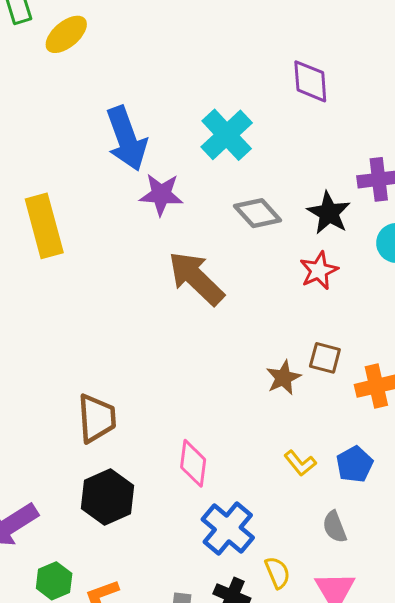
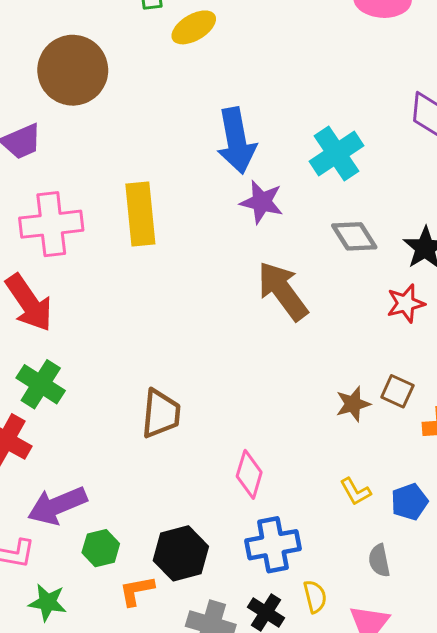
black hexagon: (107, 497) -> (181, 553), moved
blue cross: (228, 529) -> (273, 545), turned 30
green hexagon: (54, 581) -> (101, 548), moved

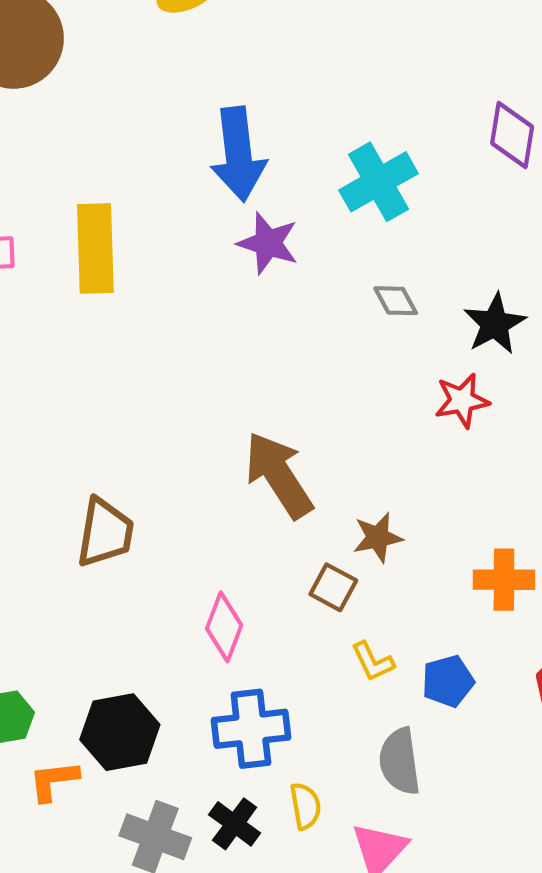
gray diamond: (354, 236) -> (396, 301), size x0.7
brown arrow: (283, 291) -> (279, 475), moved
brown square: (397, 391) -> (333, 587), moved
gray semicircle: (379, 561) -> (400, 761), size x1.4

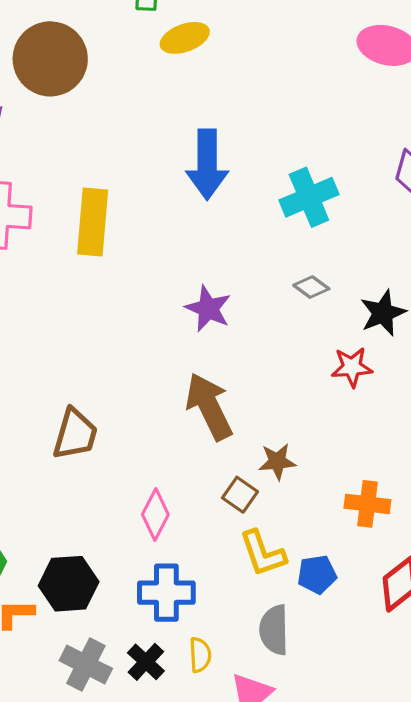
purple star: (268, 243) -> (208, 309), moved
gray diamond: (396, 301) -> (311, 287), turned -32
yellow L-shape: (373, 662) -> (263, 553), size x1.5

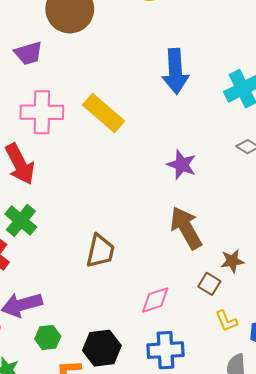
yellow rectangle: (93, 222) -> (104, 113), turned -51
pink diamond: (155, 515) -> (155, 300), turned 48
yellow L-shape: (263, 553) -> (226, 321), size x0.7

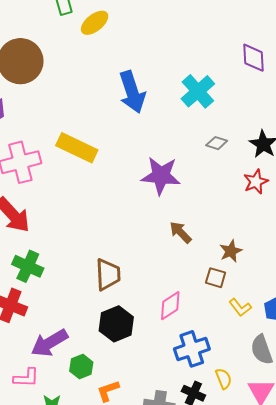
purple star: (182, 165) -> (161, 176), size x1.4
brown arrow: (186, 228) -> (180, 232), size x0.6
black hexagon: (102, 348) -> (116, 324), moved

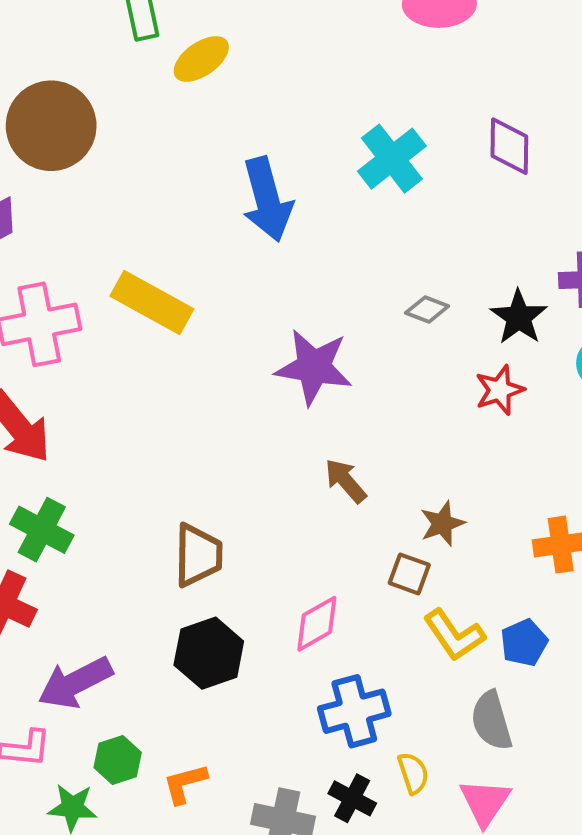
cyan cross: (198, 91) -> (392, 159), moved
yellow L-shape: (240, 307) -> (454, 635), size x1.4
green hexagon: (81, 367) -> (118, 760), moved

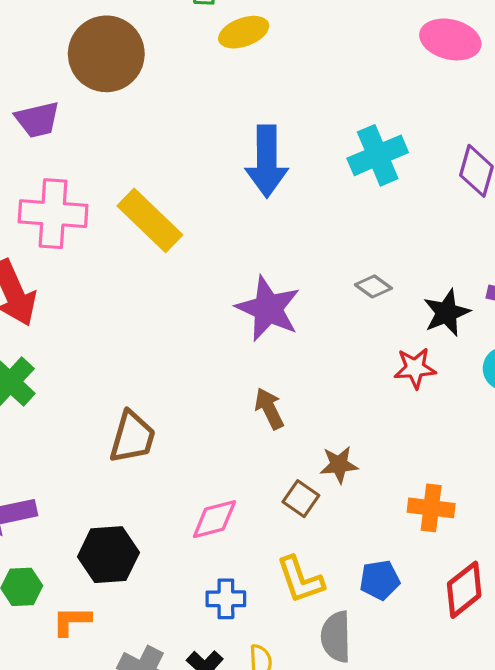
yellow L-shape: (454, 635) -> (300, 580), moved
black hexagon: (209, 653) -> (108, 555), moved
blue cross: (354, 711) -> (226, 599), size x0.7

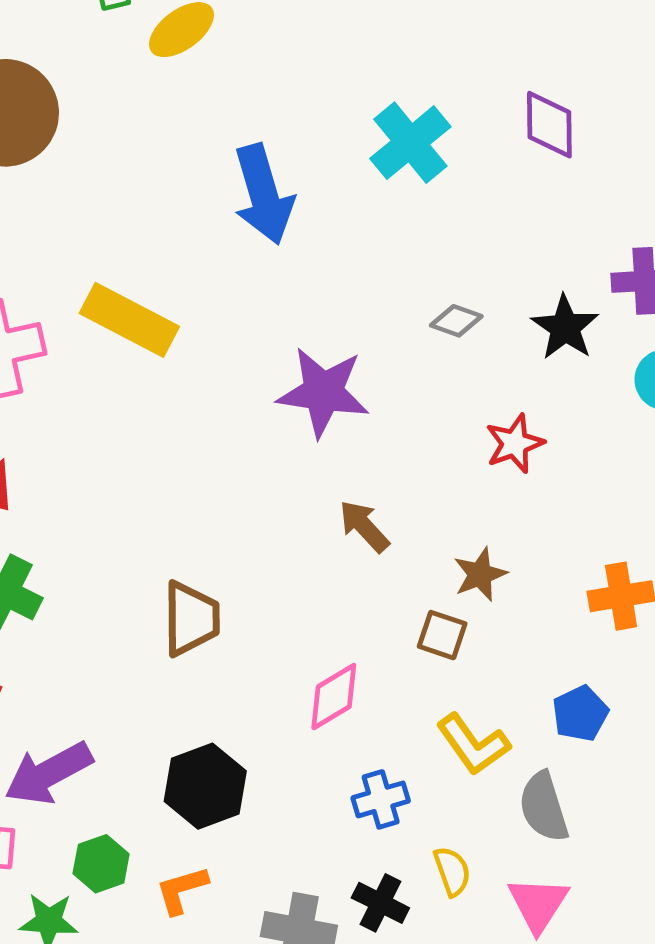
red star: (415, 368) -> (515, 444), moved

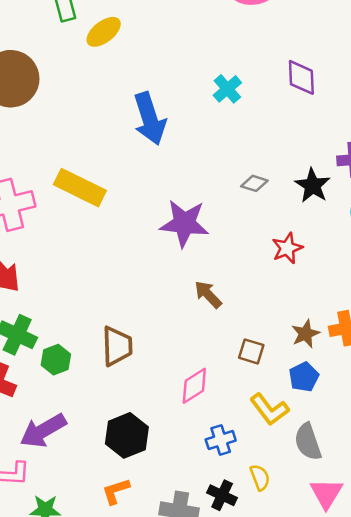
cyan cross: (410, 143) -> (227, 89), size x0.7
brown star: (480, 574) -> (305, 334), moved
blue pentagon: (580, 714) -> (304, 377), moved
green hexagon: (101, 864) -> (56, 360), moved
pink triangle: (538, 904) -> (326, 493), moved

